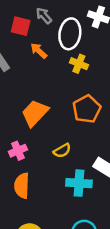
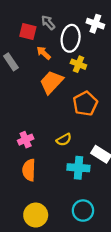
orange trapezoid: (35, 113) -> (51, 82), moved

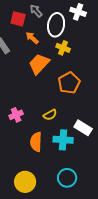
orange semicircle: (29, 170) -> (36, 142), moved

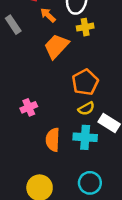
yellow cross: (63, 48) -> (85, 27), turned -32
orange pentagon: (69, 83) -> (85, 82), moved
yellow semicircle: (50, 115) -> (86, 109), moved

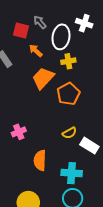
orange pentagon: (85, 82) -> (68, 94), moved
cyan cross: (85, 137) -> (72, 173), moved

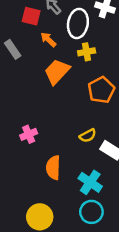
orange pentagon: (68, 94) -> (101, 90), moved
cyan cross: (72, 173) -> (90, 182), turned 30

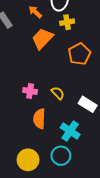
pink cross: (29, 134) -> (30, 91), moved, turned 32
yellow semicircle: (88, 136) -> (58, 93), moved, turned -104
cyan circle: (91, 212) -> (61, 156), moved

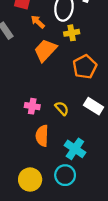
white rectangle: (88, 104) -> (94, 106), moved

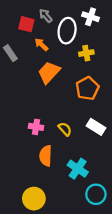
yellow cross: (72, 33) -> (86, 53), moved
cyan circle: (65, 175) -> (96, 194), moved

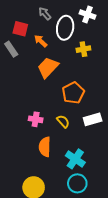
red square: (26, 24) -> (20, 29), moved
orange pentagon: (87, 88) -> (73, 93), moved
white rectangle: (96, 127) -> (93, 119), turned -48
cyan circle: (96, 194) -> (77, 183), moved

